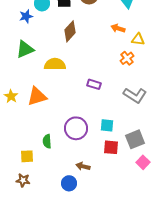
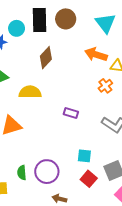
orange arrow: (118, 28) -> (96, 54), size x1.5
purple circle: (76, 128) -> (47, 172), moved
red square: (111, 147) -> (89, 179), turned 35

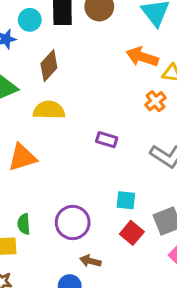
brown diamond: (46, 58) -> (49, 66), moved
green semicircle: (22, 173) -> (24, 224), moved

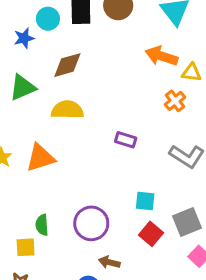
brown diamond: (49, 66) -> (67, 65), turned 32

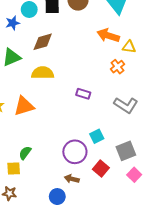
cyan square: (145, 201) -> (97, 136), turned -32
purple circle: (91, 223) -> (75, 152), moved
green semicircle: (42, 225) -> (25, 153), turned 40
red square: (151, 234) -> (101, 168), moved

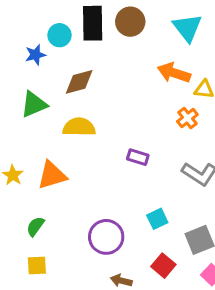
purple circle: (75, 152) -> (106, 237), moved
green semicircle: (25, 153) -> (35, 226), moved

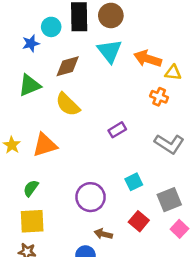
cyan triangle: (187, 28) -> (110, 51), moved
orange cross: (187, 118) -> (159, 97), turned -30
yellow semicircle: (79, 127) -> (68, 104), turned -136
purple rectangle: (138, 157) -> (117, 130), turned -48
yellow square: (37, 266) -> (32, 221), size x1.5

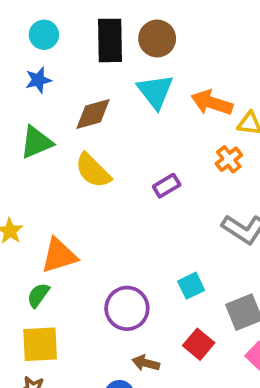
cyan circle: (51, 27) -> (44, 35), moved
orange cross: (159, 97) -> (229, 159), turned 30
purple rectangle: (117, 130) -> (167, 186), moved
orange triangle: (45, 145) -> (59, 256), moved

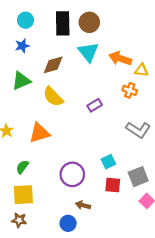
orange cross: (229, 159) -> (130, 90), turned -32
orange triangle: (59, 256) -> (39, 133), moved
red square: (199, 344) -> (113, 185), moved, turned -35

